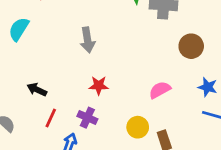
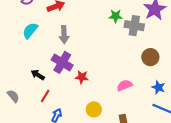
gray arrow: (88, 40) -> (64, 35), moved
purple cross: (87, 118) -> (62, 62), moved, size x1.5
yellow circle: (138, 127) -> (94, 109), moved

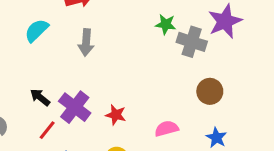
purple cross: (62, 62) -> (75, 107), moved
red star: (82, 77) -> (116, 115), moved

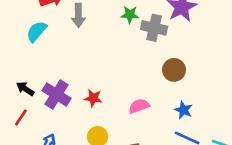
cyan semicircle: (37, 30) -> (37, 31), moved
gray arrow: (86, 42) -> (78, 15), moved
red line: (47, 130) -> (21, 117), moved

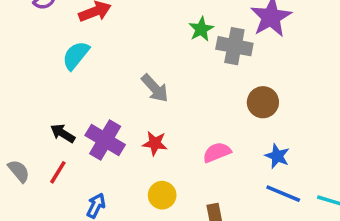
gray arrow: (78, 15) -> (155, 88), moved, turned -40
green star: (130, 15) -> (201, 29), turned -30

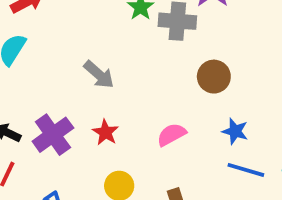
purple cross: (105, 140) -> (53, 135), turned 30
red star: (155, 143) -> (105, 132), turned 30

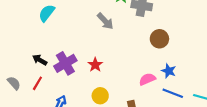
gray arrow: (99, 75) -> (105, 21), moved
pink semicircle: (171, 135) -> (147, 79), moved

